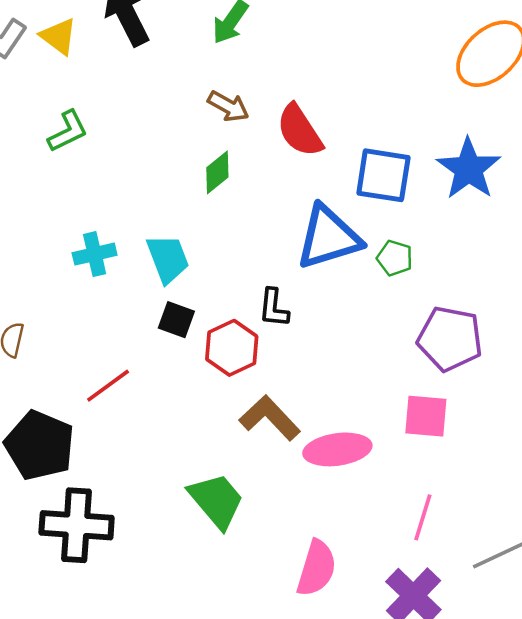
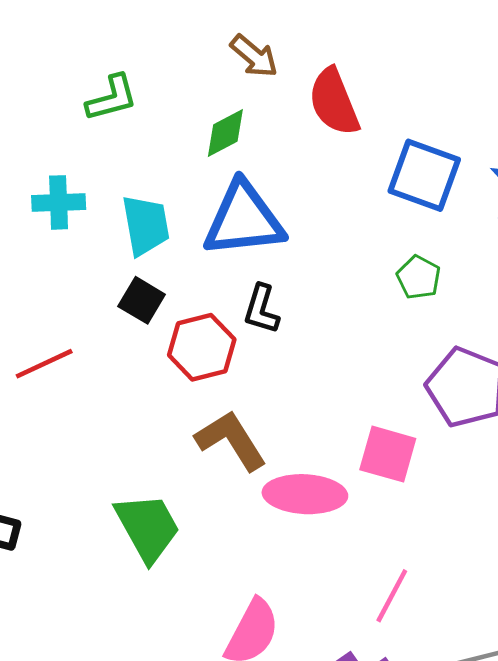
green L-shape: (68, 131) -> (112, 98), moved
blue triangle: (328, 237) -> (244, 220), moved
pink square: (426, 416) -> (388, 454), moved

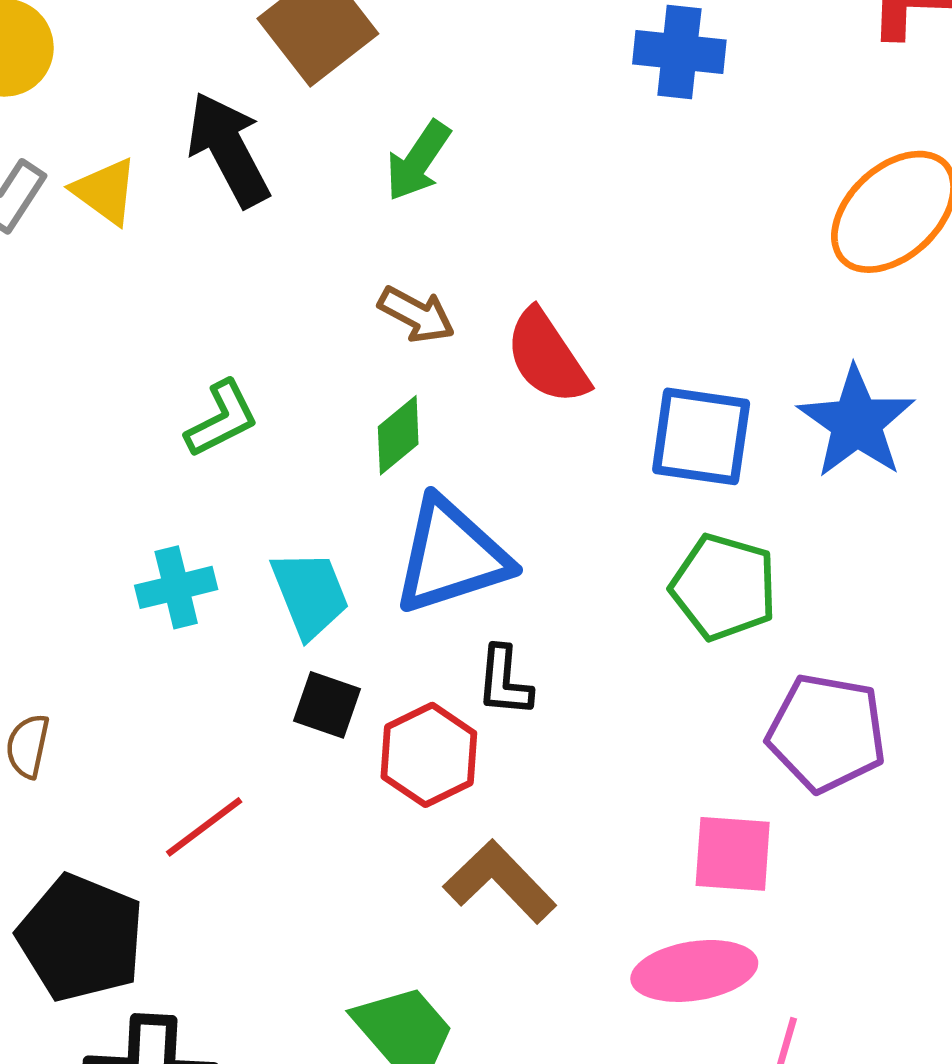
green pentagon: (419, 277) -> (724, 587), size x1.6
pink ellipse: (305, 494) -> (694, 971), moved

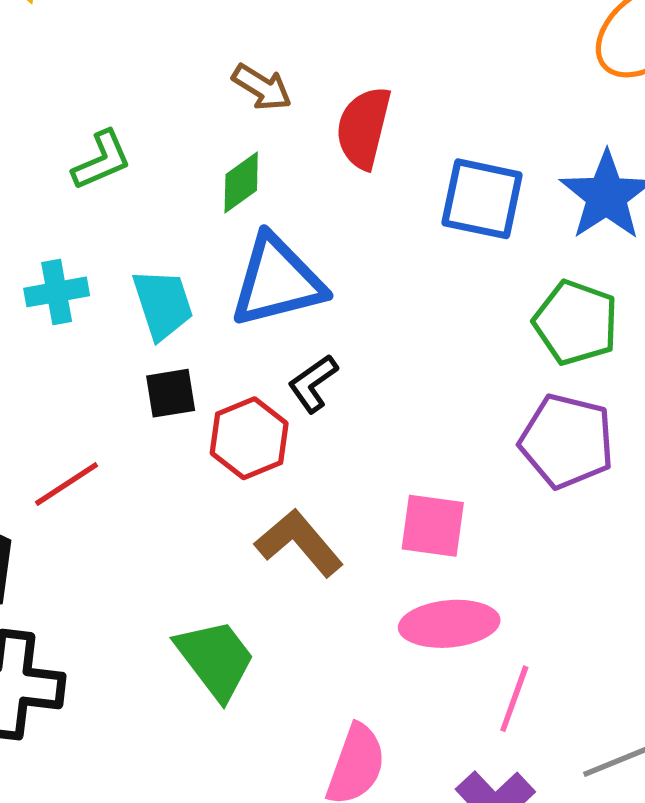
red semicircle: (547, 357) -> (364, 128), turned 44
green pentagon: (724, 587) -> (576, 322), moved
black L-shape: (504, 681) -> (313, 383), turned 46
black square: (327, 705) -> (171, 393), turned -32
pink square: (733, 854) -> (433, 526), moved

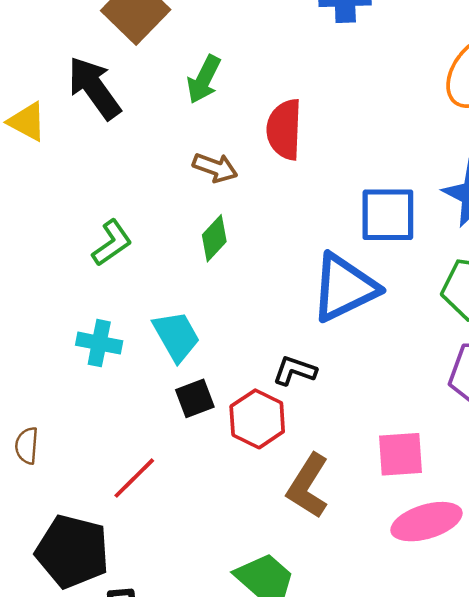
red semicircle: (364, 128) -> (284, 129), moved
blue triangle: (277, 281) -> (344, 288), moved
cyan cross: (57, 292) -> (99, 343), turned 33
black L-shape: (313, 383) -> (295, 371), turned 66
brown L-shape: (299, 543) -> (308, 486), turned -96

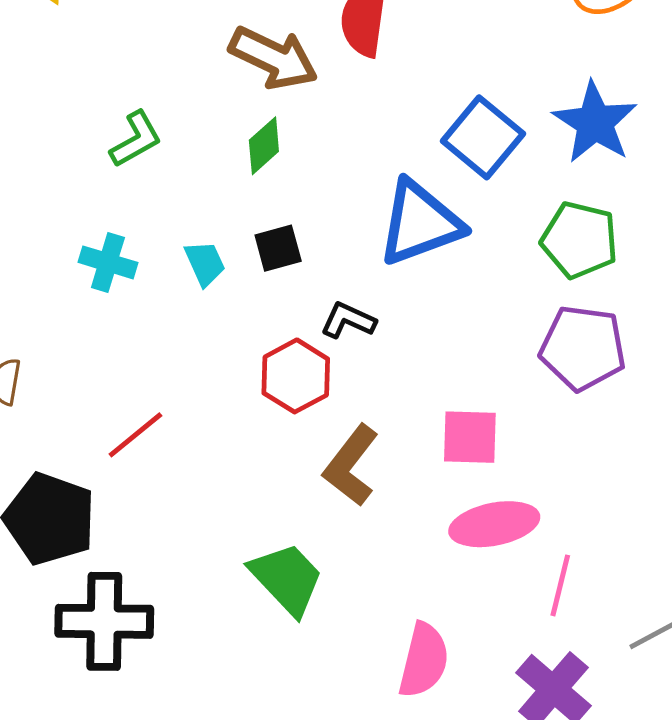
brown arrow: (215, 168) -> (273, 58), size x1.6
blue square: (388, 215) -> (483, 137), turned 34
cyan trapezoid: (176, 336) -> (205, 263), size x0.7
black square: (195, 398) -> (278, 248), moved

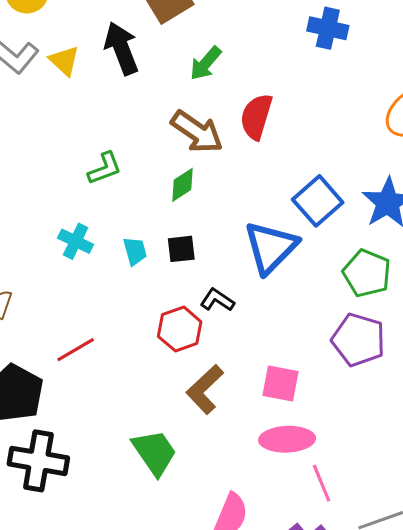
blue triangle: (420, 223) -> (271, 247), turned -34
pink line: (560, 585) -> (322, 483), turned -45

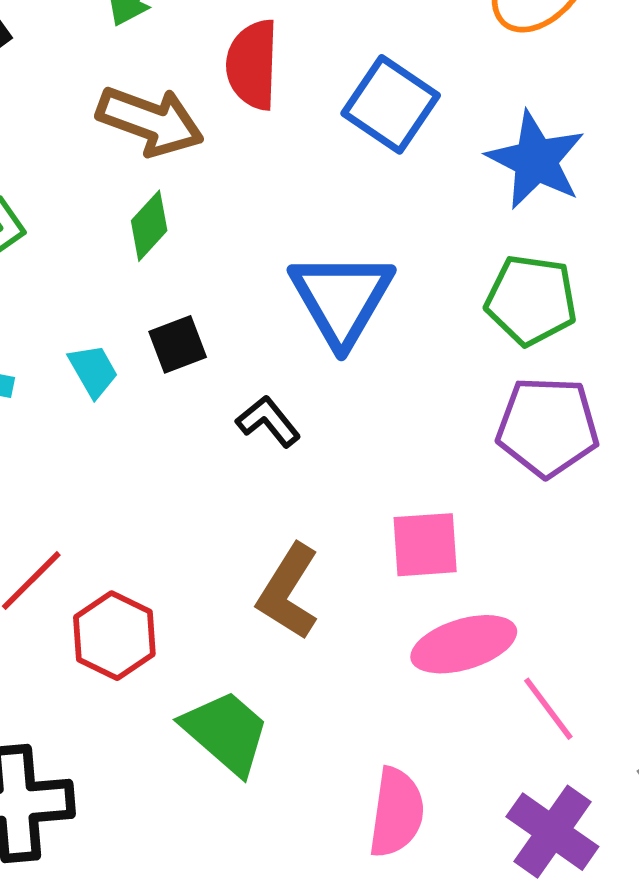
blue square: (318, 201) -> (391, 104), moved
black L-shape: (217, 300) -> (268, 421), turned 32
red hexagon: (180, 329) -> (114, 636), moved

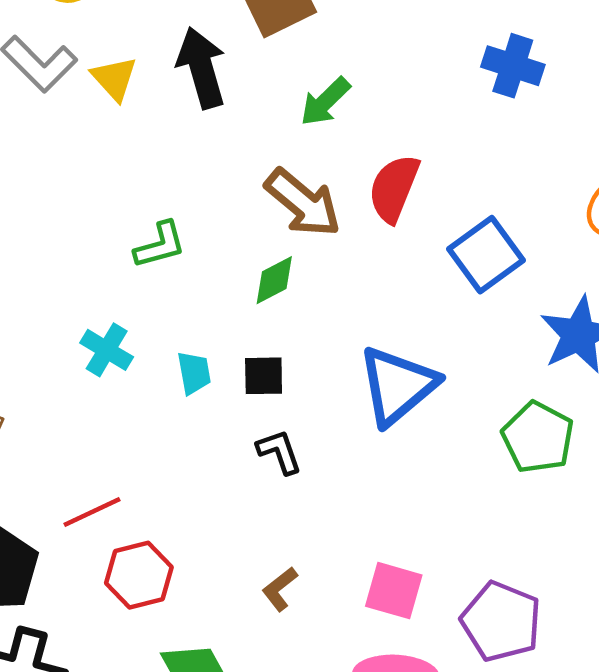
black L-shape: (268, 421) -> (279, 452), moved
purple pentagon: (547, 427) -> (501, 622), moved
brown L-shape: (288, 592) -> (280, 589), size x0.6

